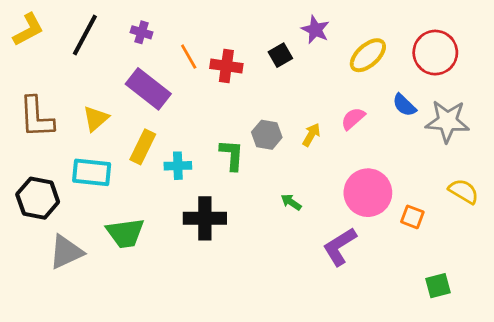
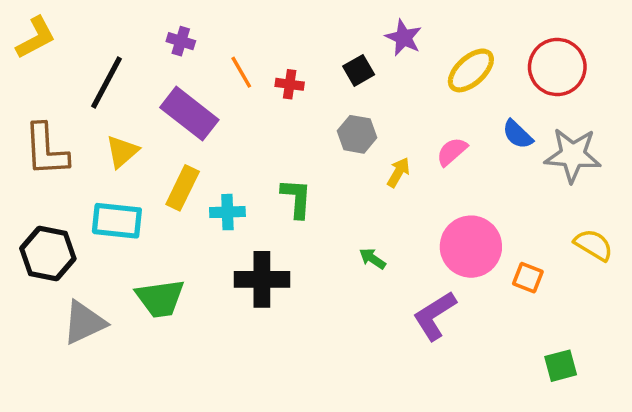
black line: (85, 35) -> (107, 83), moved
red cross: (226, 66) -> (290, 84), size x0.7
gray hexagon: (267, 135) -> (357, 134), moved

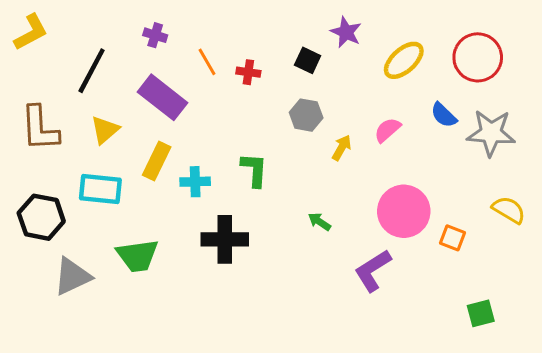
black square: (359, 70) -> (308, 60), turned -35

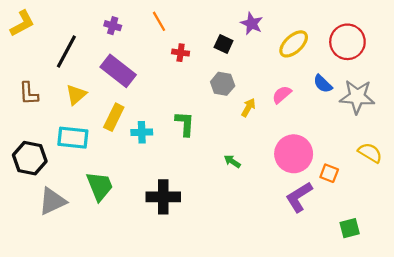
orange line: (207, 62) -> (159, 21), moved
brown L-shape: (40, 128) -> (29, 93), size x0.7
black cross: (225, 239) -> (163, 197), moved
green trapezoid: (137, 256) -> (100, 186), turned -104
purple L-shape: (373, 270) -> (299, 197), moved

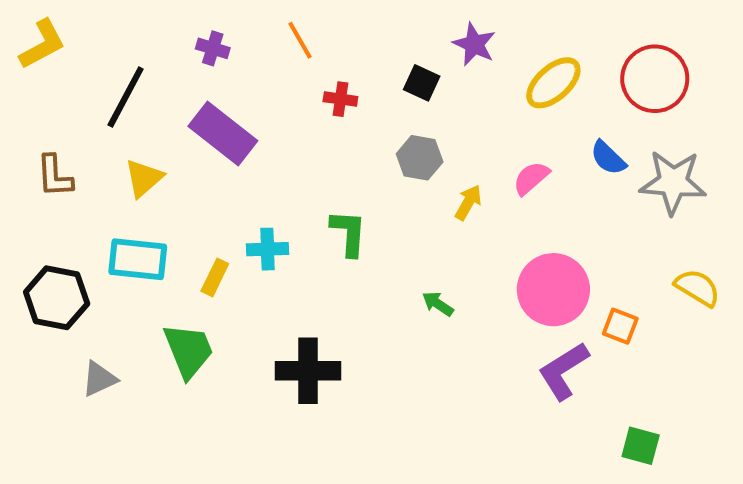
yellow rectangle: (114, 117) -> (215, 277), moved, size x0.7
gray triangle: (52, 201) -> (99, 379), size x0.7
green square: (350, 228) -> (641, 446), moved, turned 30

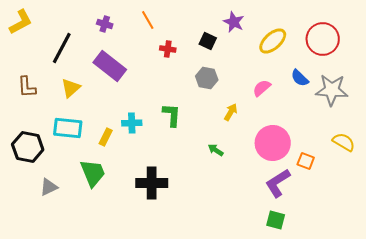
yellow arrow: (468, 202) -> (231, 112), moved
green square: (641, 446) -> (276, 220), moved

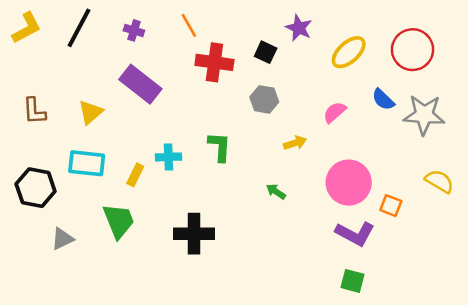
black line: (62, 48) -> (79, 28), moved
red cross: (168, 49) -> (214, 62), size x1.8
yellow arrow: (231, 112) -> (295, 143), turned 42
purple L-shape: (278, 183) -> (355, 234), turned -120

